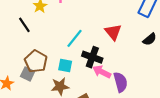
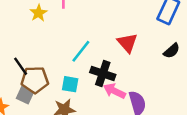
black line: (24, 25) -> (21, 66), moved
brown pentagon: (36, 61) -> (35, 80), turned -30

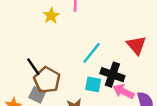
brown pentagon: (35, 80) -> (47, 80), turned 30
cyan square: (70, 84) -> (93, 84), moved

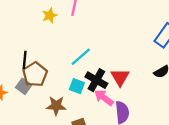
red triangle: (136, 45) -> (120, 77), moved
black line: (33, 67) -> (25, 60), turned 30

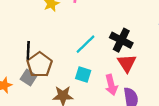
black cross: (96, 80) -> (121, 40), moved
pink arrow: (104, 98) -> (111, 85), turned -138

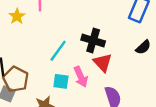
pink arrow: (111, 85) -> (81, 77), moved

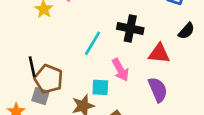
red triangle: (103, 63) -> (159, 54), moved, turned -36
cyan square: (61, 81) -> (100, 87), moved

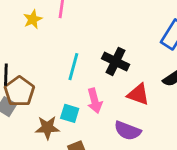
cyan line: (93, 43) -> (73, 67), turned -30
purple semicircle: (158, 90) -> (128, 131), turned 120

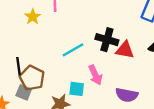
cyan line: (73, 67) -> (73, 50), turned 55
red triangle: (138, 94) -> (125, 50), moved

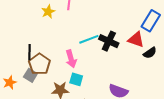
cyan line: (73, 50) -> (89, 39), moved
red triangle: (125, 50) -> (136, 40), moved
pink arrow: (95, 75) -> (71, 59), moved

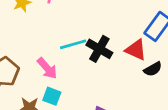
pink arrow: (71, 59) -> (47, 68), turned -30

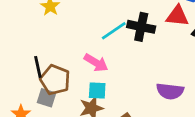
cyan square: (52, 96) -> (97, 90), moved

